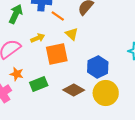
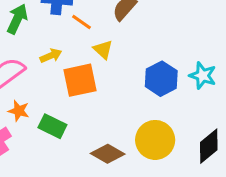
blue hexagon: (98, 67) -> (161, 79), moved
green rectangle: (39, 84) -> (52, 126), turned 48
brown diamond: (74, 90) -> (108, 154), moved

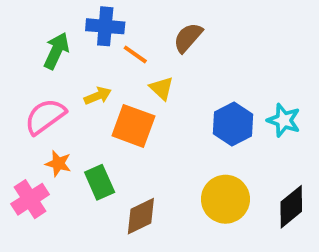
orange square: (80, 80) -> (133, 126), turned 32
green rectangle: (52, 126) -> (100, 182), turned 40
brown diamond: (108, 154) -> (141, 216), moved, turned -56

